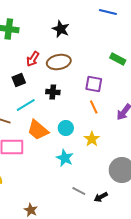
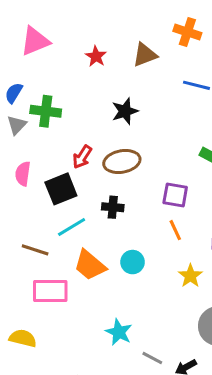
black star: (61, 29) -> (125, 111), turned 30
black square: (19, 80) -> (61, 189), size x1.5
yellow star: (92, 139) -> (190, 276), moved
cyan star: (65, 158) -> (119, 332), moved

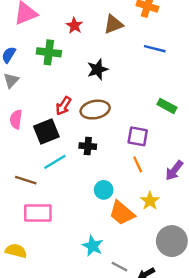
green cross: (46, 111) -> (49, 52), moved
orange trapezoid: (90, 265) -> (122, 213), moved

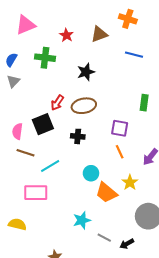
green rectangle: (167, 106) -> (144, 103), turned 70
pink semicircle: (16, 119) -> (17, 131), moved
cyan line: (55, 162) -> (50, 166), moved
brown line: (26, 180) -> (26, 153), moved
cyan star: (93, 246) -> (82, 220), turned 30

